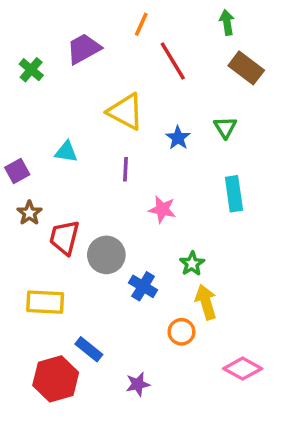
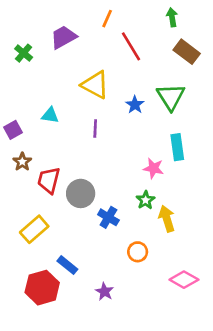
green triangle: (225, 127) -> (171, 97), size x1.6
pink star: (162, 209) -> (153, 168), moved
yellow rectangle: (45, 302) -> (34, 229), turned -44
yellow arrow: (206, 302) -> (167, 219), moved
purple star: (138, 384) -> (104, 292), turned -30

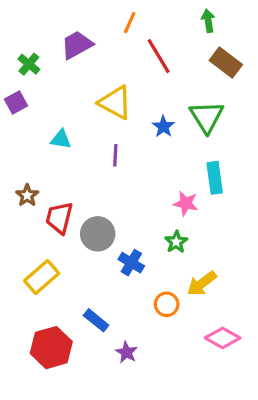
purple square: (13, 130) -> (16, 103), moved
yellow arrow: (167, 219) -> (202, 283), moved, turned -110
blue rectangle: (67, 265) -> (96, 320), moved

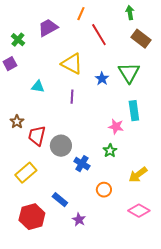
yellow arrow: (202, 283) -> (138, 175), moved

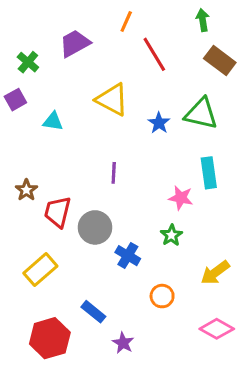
green triangle: (129, 73) -> (201, 114), turned -45
cyan triangle: (38, 87) -> (53, 121), moved
purple line: (72, 97) -> (114, 173), moved

